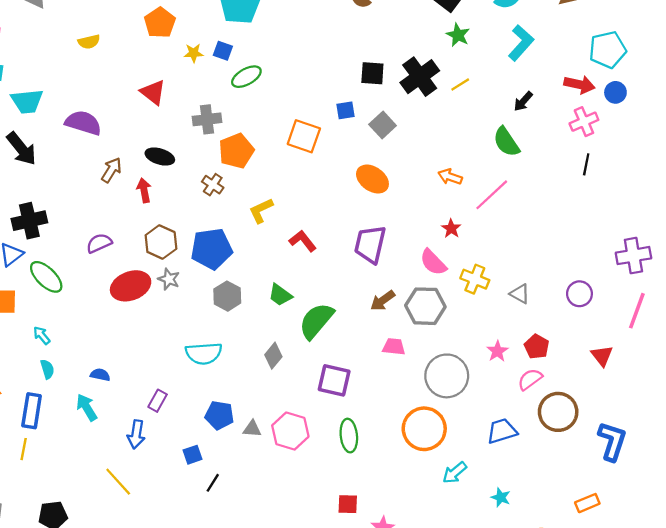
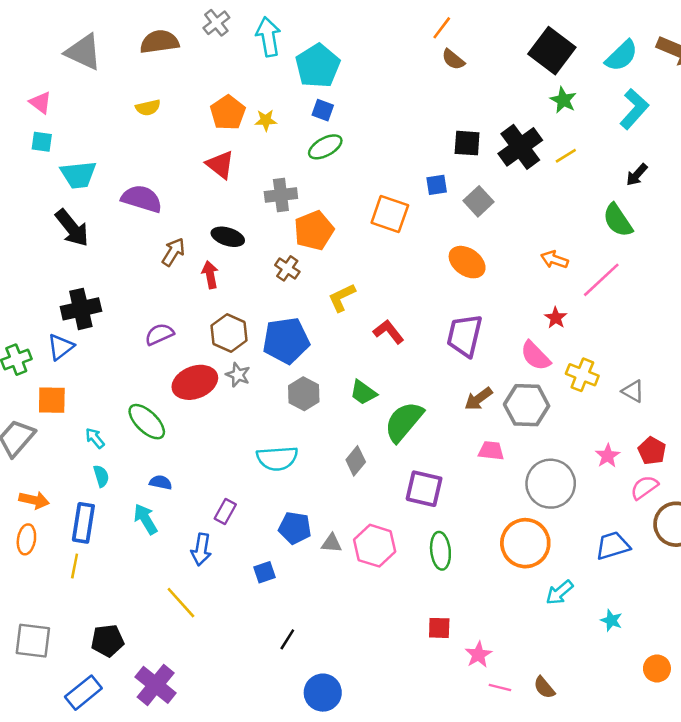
orange pentagon: (160, 23) -> (228, 113), moved
blue square: (223, 51) -> (323, 110), moved
green ellipse: (46, 277) -> (147, 422), moved
black line: (213, 483) -> (287, 639), moved

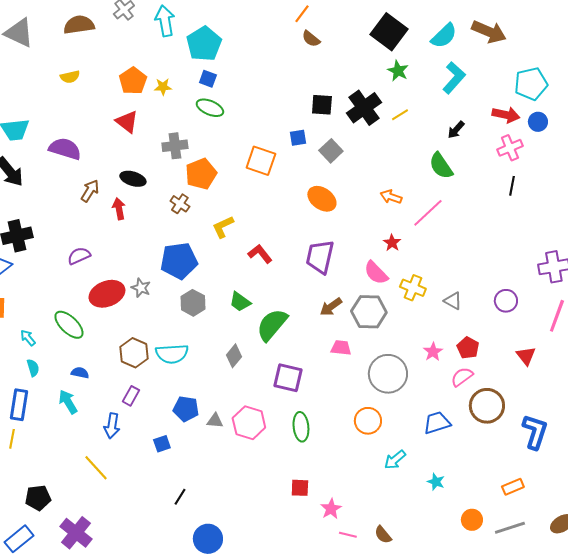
green ellipse: (325, 147) -> (210, 108), turned 52
brown hexagon: (229, 333) -> (134, 353), moved
orange circle: (525, 543) -> (368, 421), size x0.7

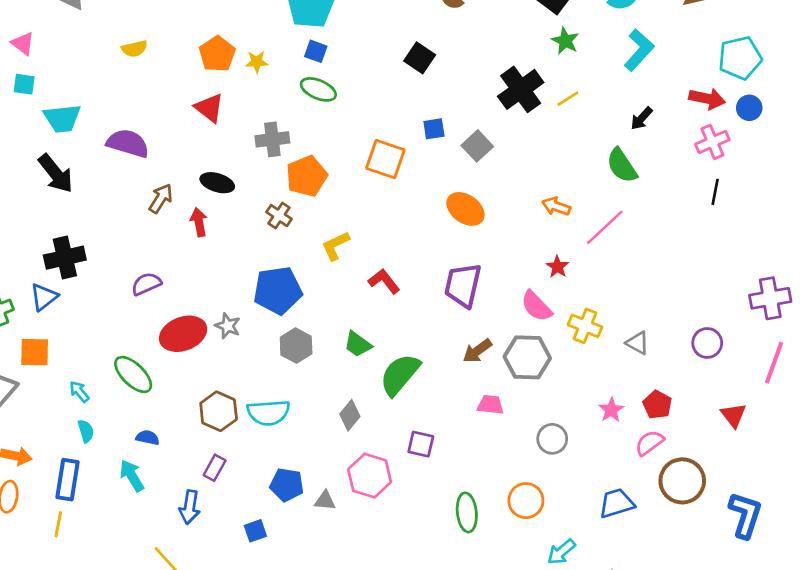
black square: (322, 105) -> (420, 58), moved, turned 30
gray circle: (388, 374) -> (552, 439), size x0.6
purple square: (288, 378) -> (421, 444), size x0.7
pink hexagon: (249, 423) -> (370, 476), moved
green ellipse: (301, 427) -> (467, 512), moved

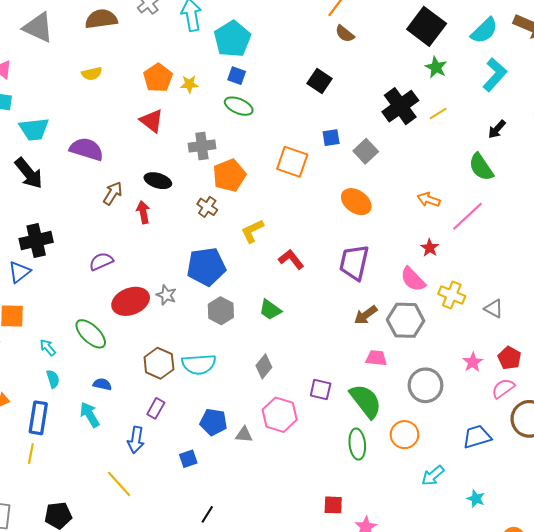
green semicircle: (400, 374) -> (366, 401), moved, turned 102
gray circle: (552, 439) -> (425, 385), size x1.4

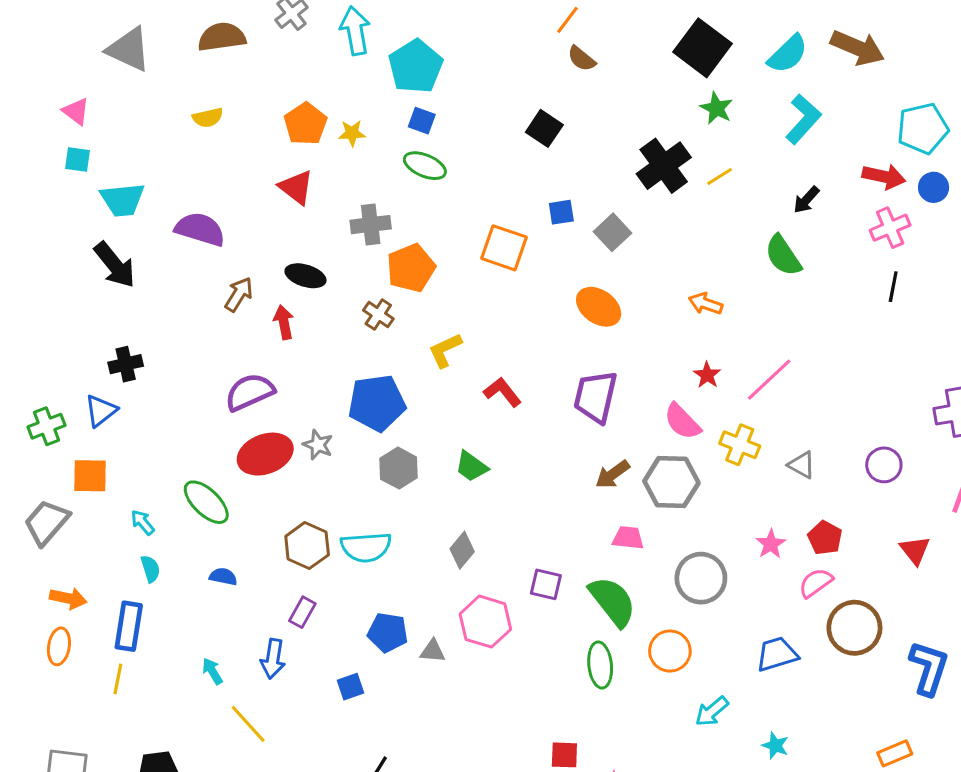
pink line: (467, 216) -> (769, 380), moved
black cross: (36, 240) -> (126, 364), size x0.7
purple semicircle: (101, 261) -> (250, 392), moved, size x1.4
cyan arrow: (90, 415) -> (212, 671), moved, size x0.7

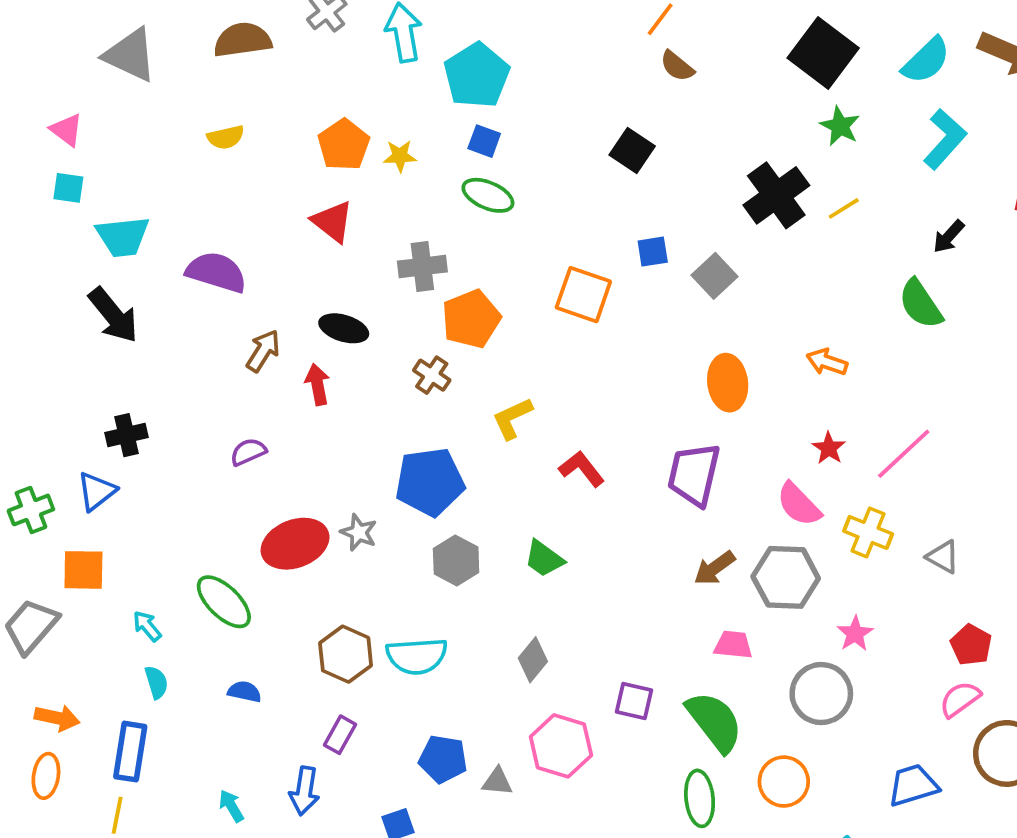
orange ellipse: (599, 307) -> (728, 383), moved, turned 48
purple semicircle: (250, 392) -> (248, 452), moved, size x0.6
pink star: (771, 544) -> (855, 634), moved

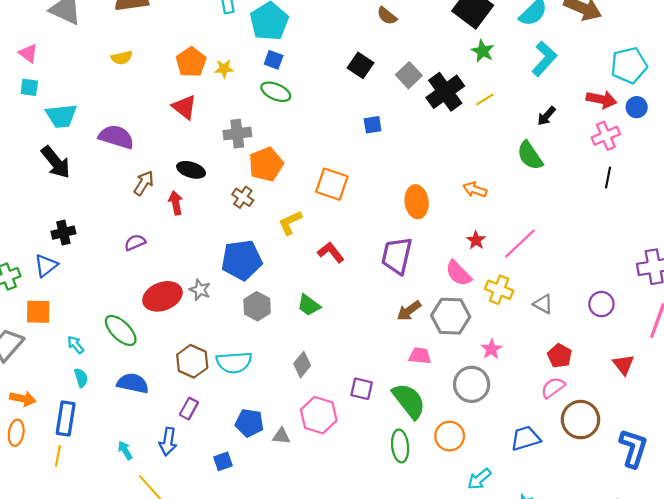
gray square: (715, 276) -> (409, 75), moved
orange square: (583, 295) -> (332, 184), moved
blue semicircle: (244, 692) -> (133, 383), size x1.6

